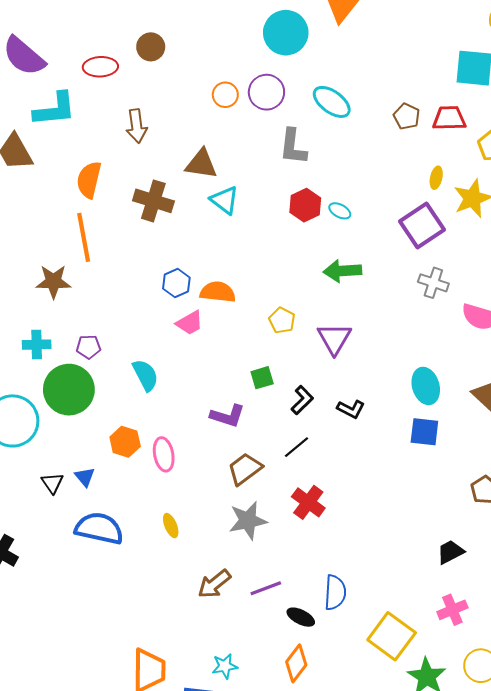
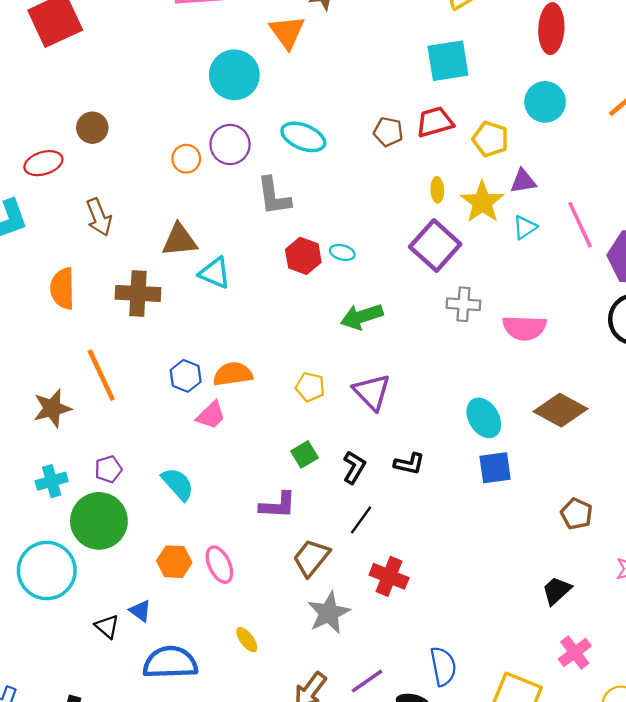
orange line: (84, 237) -> (101, 375), moved

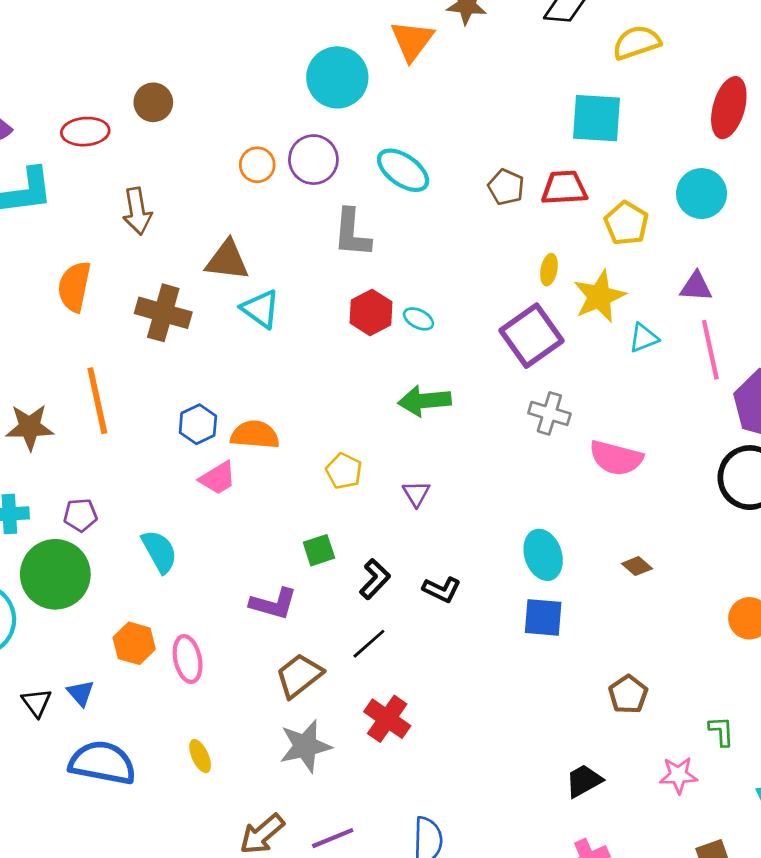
purple triangle: (523, 181) -> (696, 287), moved
purple triangle: (372, 392) -> (416, 494), size x0.6
brown diamond: (560, 410) -> (637, 566), size x0.5

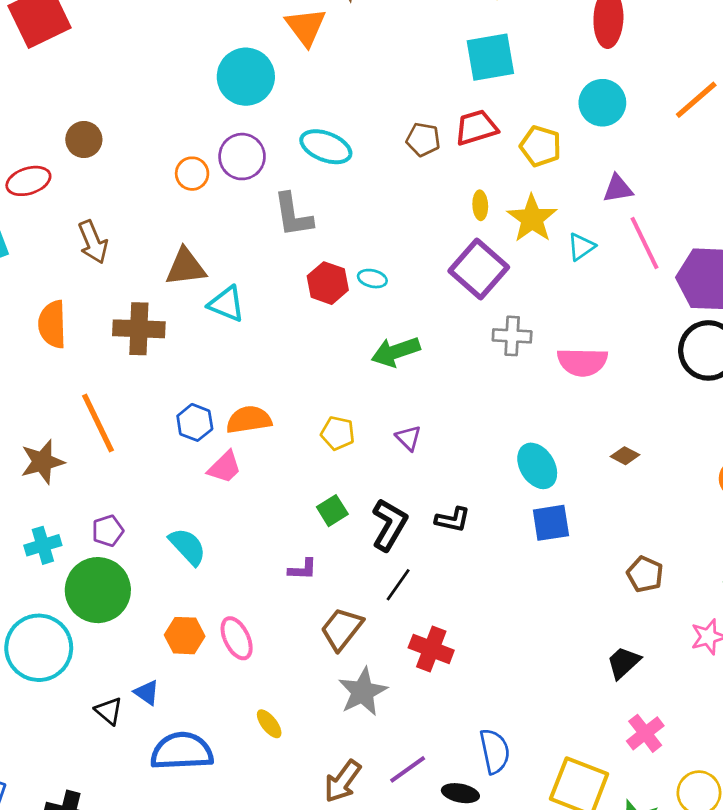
black L-shape: (375, 579) -> (389, 525), size x1.4
purple L-shape: (273, 604) -> (302, 569), size x0.7

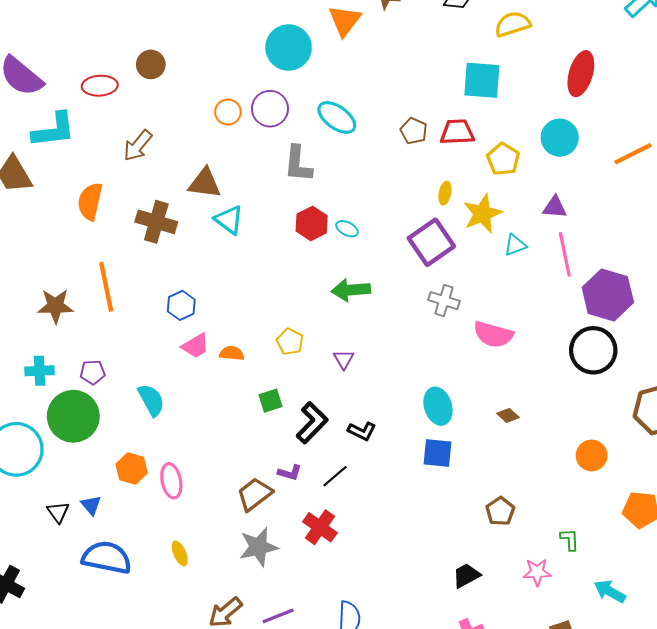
brown arrow: (93, 242) -> (138, 146), turned 48
orange semicircle: (249, 420) -> (232, 353), moved, size x0.7
purple L-shape: (302, 569) -> (290, 473), moved
black line: (398, 585) -> (335, 476), moved

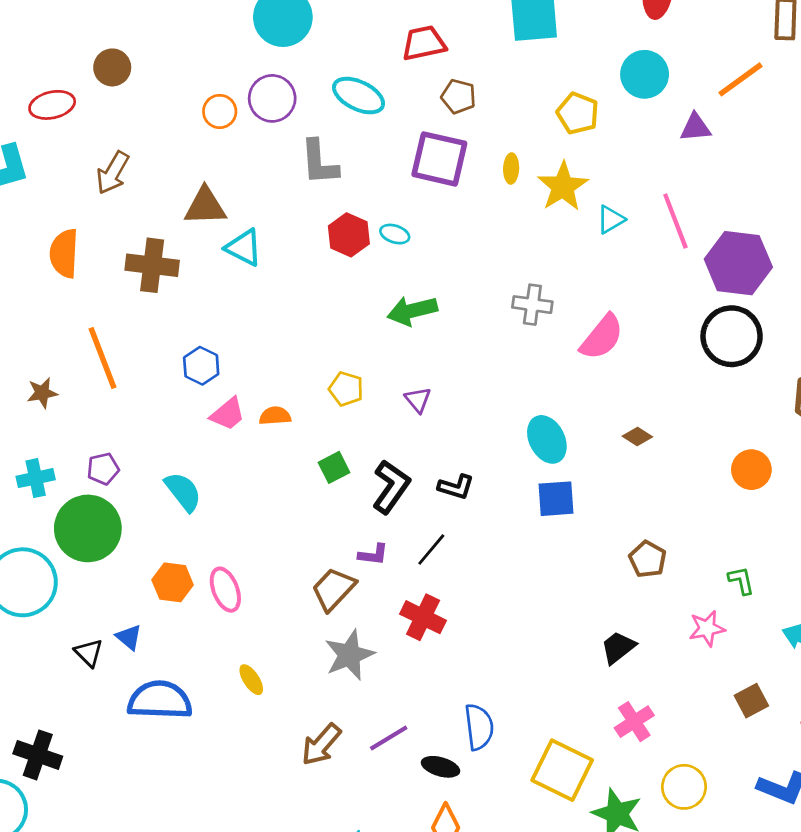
red trapezoid: (457, 132) -> (424, 43), moved
purple triangle: (555, 207) -> (695, 127), moved
purple square: (431, 242) -> (439, 159), moved, turned -33
brown star: (55, 306) -> (42, 393), size x0.7
pink semicircle: (493, 334) -> (602, 337), turned -57

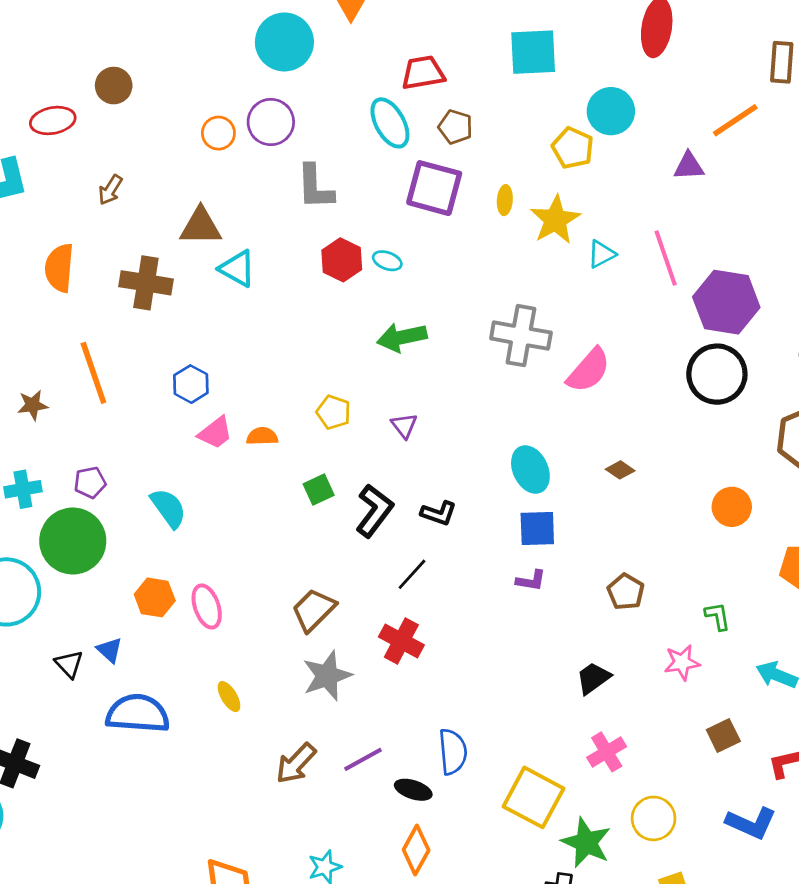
cyan circle: (645, 74) -> (611, 111), moved
cyan ellipse: (359, 96) -> (390, 123), moved, turned 33
brown arrow: (113, 173) -> (110, 190), size x0.7
gray cross: (532, 305) -> (521, 336), size x1.5
purple L-shape: (373, 555) -> (531, 581), moved

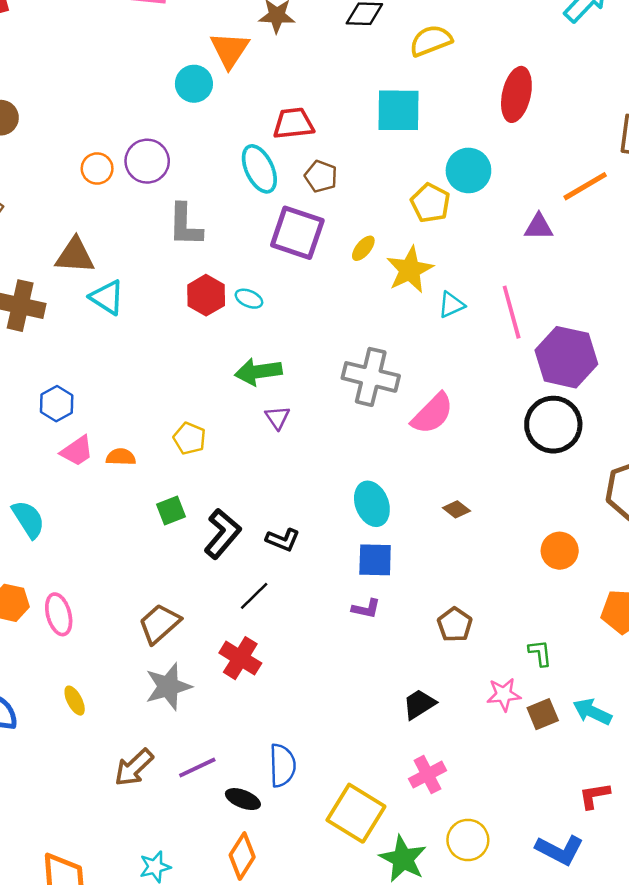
cyan circle: (284, 42) -> (194, 84), moved, size x0.7
yellow ellipse: (505, 200) -> (363, 248), turned 32
purple triangle: (404, 426) -> (277, 418), moved
brown square: (723, 735) -> (543, 714), moved

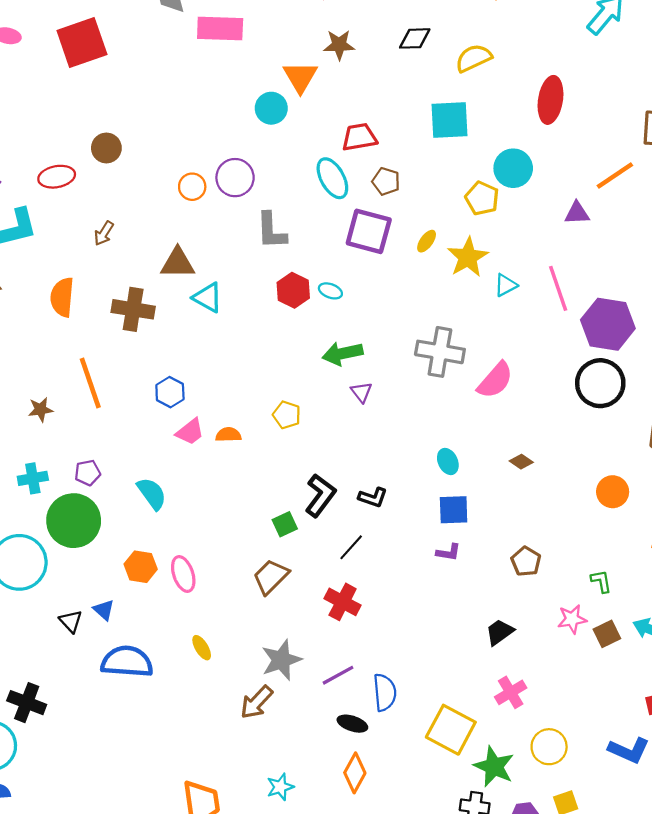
cyan ellipse: (372, 504) -> (448, 461), size x0.7
green square: (171, 510) -> (285, 524), moved
gray star: (168, 687) -> (281, 660), moved
purple line: (197, 767) -> (338, 675), moved

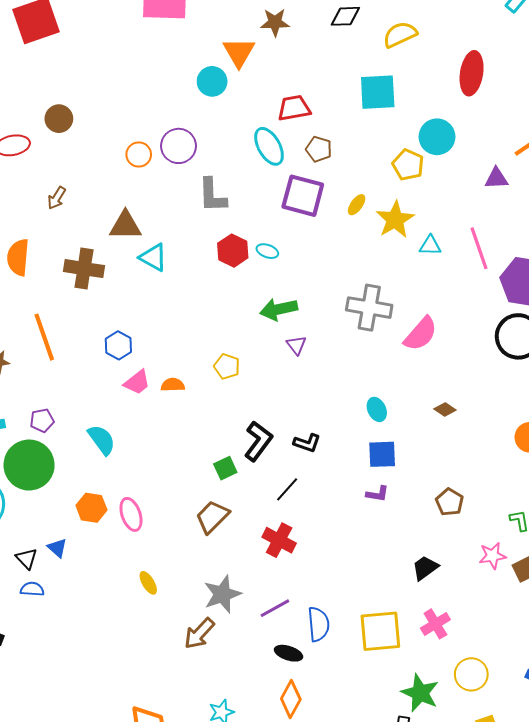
cyan triangle: (506, 285) -> (430, 246), turned 30
blue semicircle: (127, 662) -> (32, 589), moved, size x0.5
yellow square: (451, 730) -> (380, 631), moved, turned -33

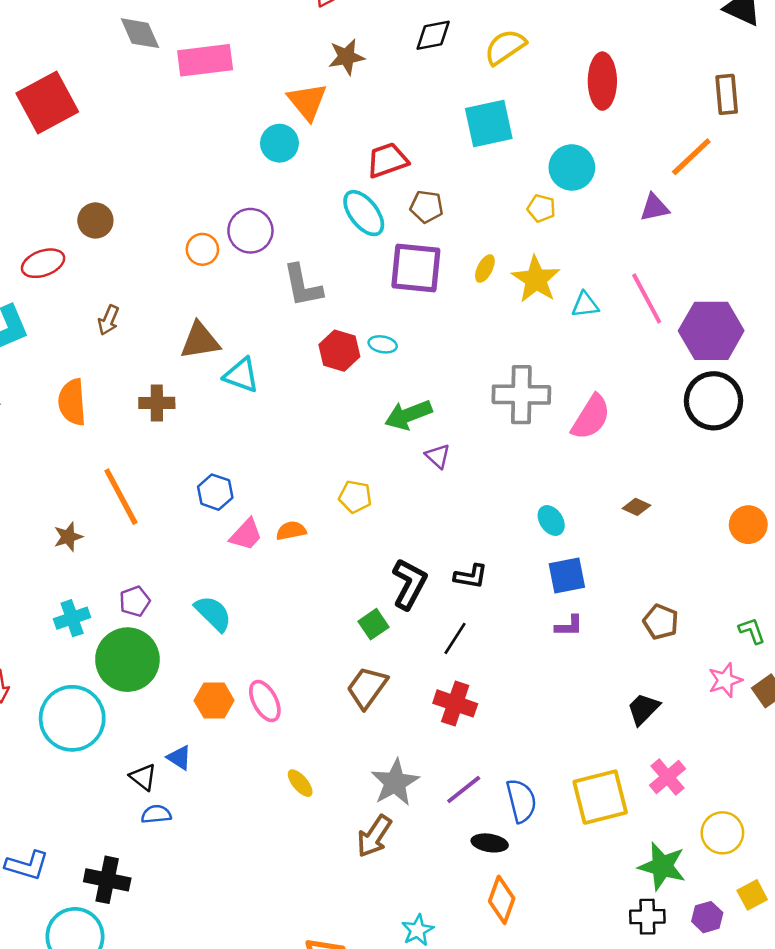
yellow pentagon: (408, 165) -> (541, 208), size x0.7
brown cross: (84, 269) -> (157, 403), size x0.7

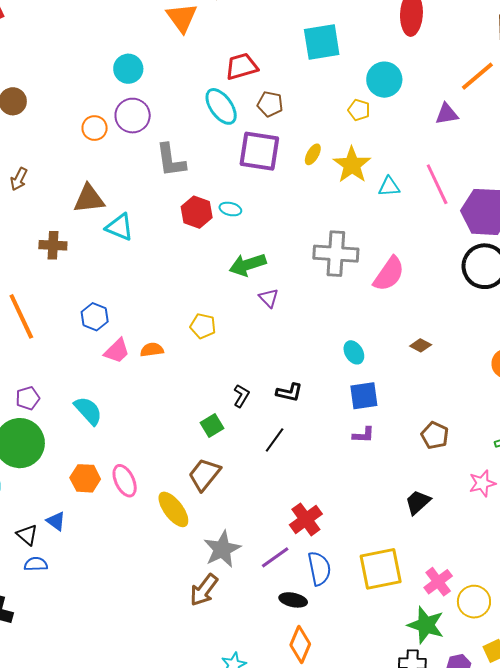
cyan circle: (279, 143) -> (128, 69), moved
black L-shape: (409, 584) -> (241, 396), size x0.6
red cross: (455, 703) -> (306, 519), moved, turned 32
pink cross: (668, 777) -> (438, 582), moved
yellow ellipse: (300, 783) -> (173, 509), moved, size x1.6

